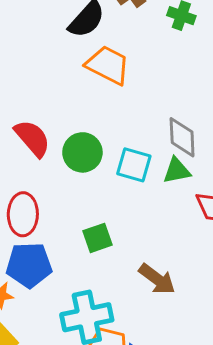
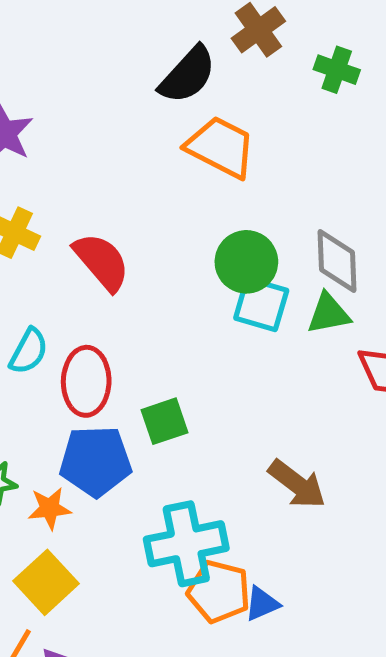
green circle: (82, 152) -> (246, 262), moved
green square: (97, 238) -> (164, 421), moved

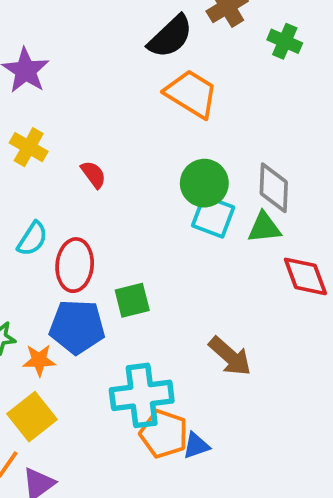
red semicircle: (102, 262) -> (93, 174), size x0.6

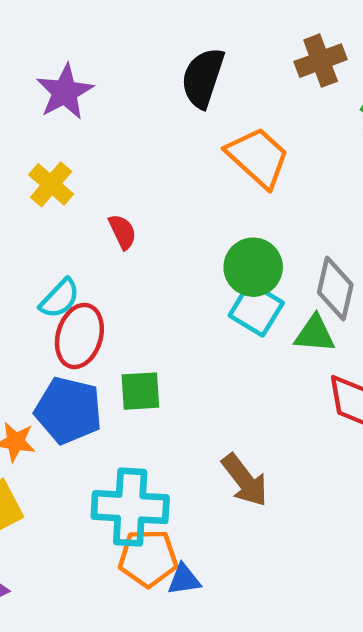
black semicircle: (170, 37) -> (203, 78), moved, turned 141
cyan semicircle: (32, 239) -> (60, 299), moved
orange pentagon: (164, 434) -> (148, 558), turned -30

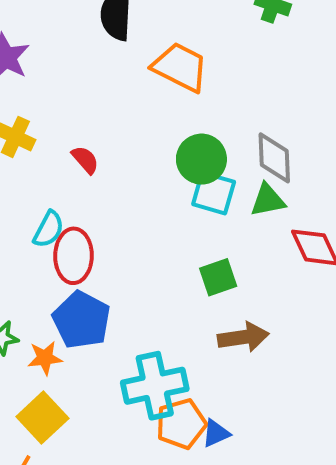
green square: (140, 391) -> (218, 277), moved
blue pentagon: (68, 410) -> (81, 320), turned 30
brown arrow: (245, 480) -> (243, 337), turned -45

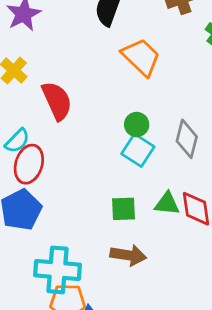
green circle: (201, 159) -> (137, 124), size x0.7
red semicircle: (85, 160) -> (57, 101), size x1.8
green triangle: (268, 200) -> (167, 204), moved

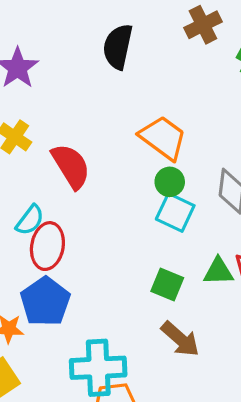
orange trapezoid: (141, 57) -> (163, 138), moved
green square: (123, 209) -> (167, 285), turned 32
brown arrow: (128, 255) -> (180, 339), turned 40

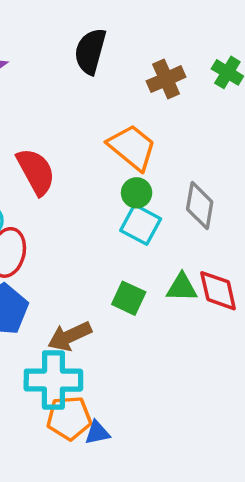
brown cross: (203, 25) -> (166, 79), moved
brown arrow: (180, 339) -> (70, 336), moved, turned 111

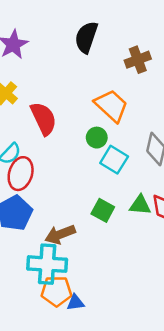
green circle: (137, 193) -> (97, 138), moved

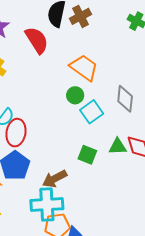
brown cross: (138, 60) -> (80, 16), moved
red semicircle: (44, 119) -> (37, 40), moved
cyan square: (114, 160) -> (92, 112), turned 30

